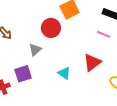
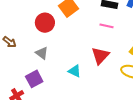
red circle: (51, 28) -> (45, 23), moved
gray triangle: (35, 50) -> (42, 53), turned -32

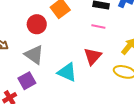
gray triangle: (42, 53) -> (34, 55), size x1.5
cyan triangle: (75, 71) -> (67, 72), size x1.5

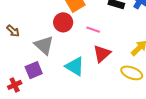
red circle: (37, 24) -> (63, 22), moved
pink line: (98, 26) -> (93, 30), moved

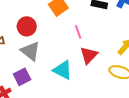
red circle: (63, 22) -> (27, 26), moved
pink line: (93, 30) -> (78, 32), turned 56

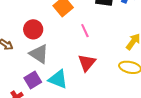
red triangle: (89, 55) -> (87, 63), moved
cyan triangle: (63, 70) -> (58, 79), moved

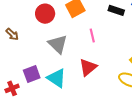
red circle: (33, 29) -> (45, 14), moved
gray triangle: (39, 54) -> (58, 44), moved

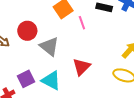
red circle: (45, 14) -> (27, 31), moved
pink line: (92, 35) -> (82, 23), moved

